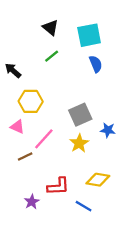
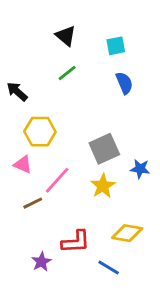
cyan square: (89, 35) -> (116, 46), size x0.6

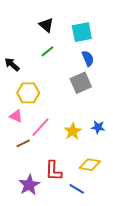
cyan square: (116, 46) -> (82, 32), size x1.5
gray square: (104, 149) -> (81, 83), moved
blue star: (140, 169) -> (98, 127), moved
red L-shape: (76, 242) -> (53, 171), turned 95
purple star: (41, 262) -> (29, 185), size x1.5

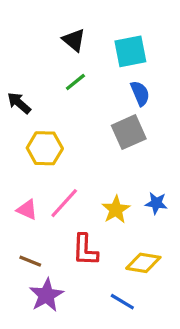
pink triangle: (16, 116) -> (27, 210), moved
brown line: (23, 143) -> (30, 261), moved, turned 48
red L-shape: (53, 171) -> (85, 250), moved

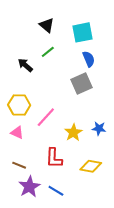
black arrow: (19, 103) -> (25, 65), moved
yellow hexagon: (45, 148) -> (19, 105), moved
pink line: (64, 203) -> (46, 117), moved
blue line: (122, 302) -> (56, 191), moved

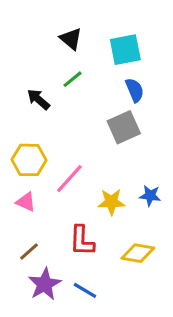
yellow star: (73, 133) -> (111, 202), turned 30
brown line: (19, 165) -> (29, 252), turned -64

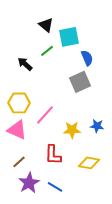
cyan square: (125, 50) -> (69, 37), moved
pink triangle: (26, 202) -> (17, 130), size x1.5

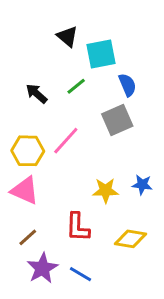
green line: (47, 51) -> (76, 86), moved
pink line: (45, 115) -> (66, 141), moved

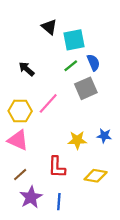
green line: (76, 86) -> (71, 66), moved
blue line: (81, 274) -> (59, 202), turned 63

